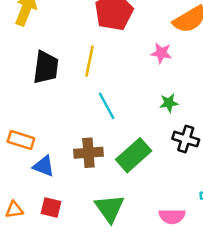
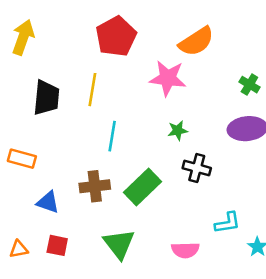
pink star: (161, 53) -> (168, 78), size x1.6
cyan line: (107, 106) -> (112, 136), turned 40
orange rectangle: (21, 140) -> (22, 159), moved

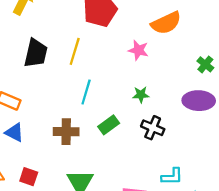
pink star: (168, 78) -> (138, 50), size x0.7
green rectangle: (143, 187) -> (109, 125), moved, size x0.7
blue triangle: (48, 202) -> (14, 133), moved

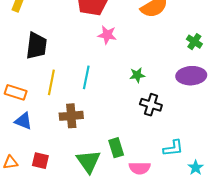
pink star: (138, 50) -> (107, 35), moved
yellow line: (75, 51) -> (51, 82), moved
green rectangle: (109, 125) -> (116, 148), moved, turned -66

